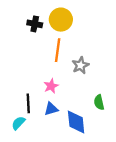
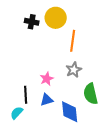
orange line: (58, 50) -> (73, 41), moved
gray star: (80, 65) -> (74, 70), moved
green semicircle: (99, 102) -> (91, 94), size x1.5

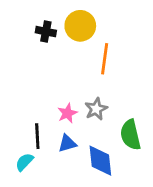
gray star: (74, 70) -> (96, 109), moved

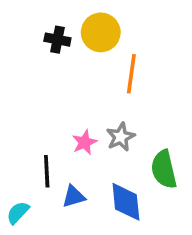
blue triangle: (67, 143) -> (74, 196), moved
cyan semicircle: (24, 162) -> (18, 213), moved

